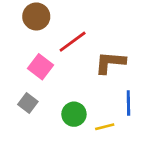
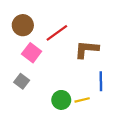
brown circle: (36, 16) -> (23, 25), moved
green circle: (74, 114) -> (61, 100), moved

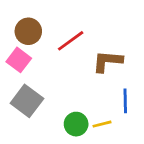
pink square: (32, 53) -> (19, 60), moved
gray square: (22, 81) -> (27, 101), size x1.6

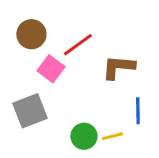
pink square: (19, 60) -> (51, 69), moved
gray square: (27, 101) -> (30, 111), turned 32

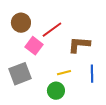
yellow line: (112, 136) -> (64, 73), moved

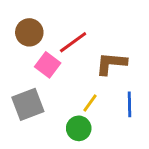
yellow line: (64, 73) -> (90, 103), turned -40

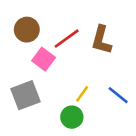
brown L-shape: (111, 63) -> (101, 40), moved, turned -80
blue line: (130, 104) -> (118, 95), turned -50

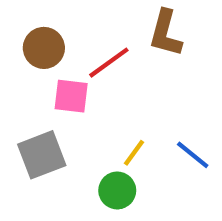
brown L-shape: (101, 40) -> (165, 33), moved
pink square: (44, 59) -> (71, 96), turned -30

